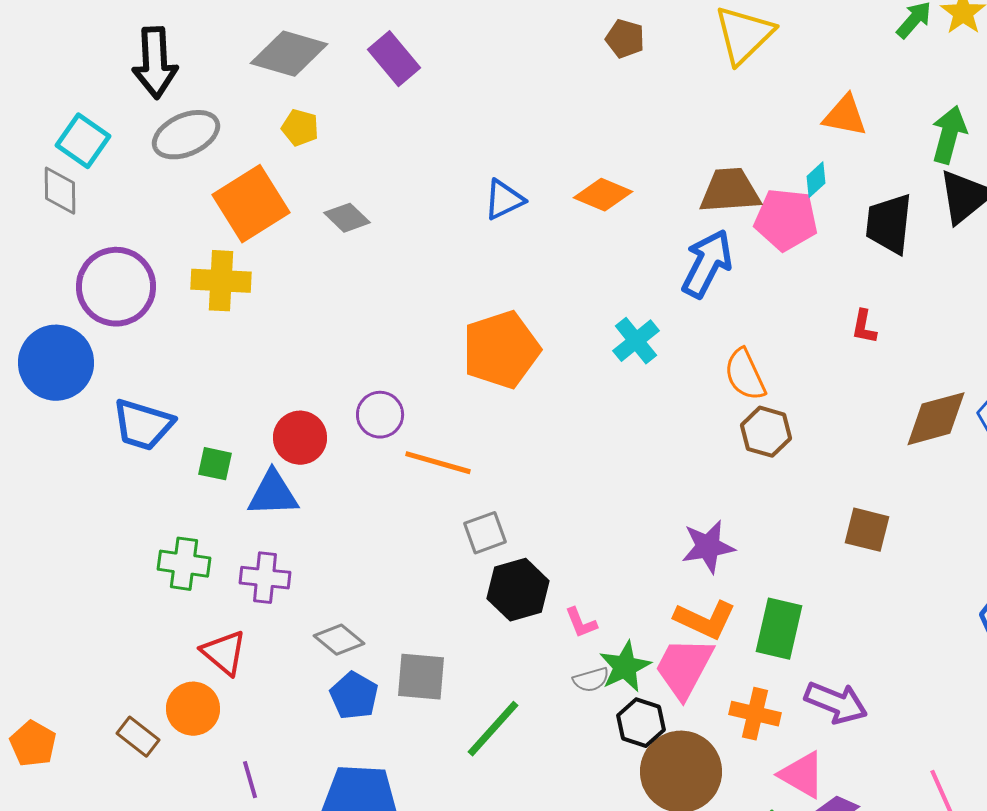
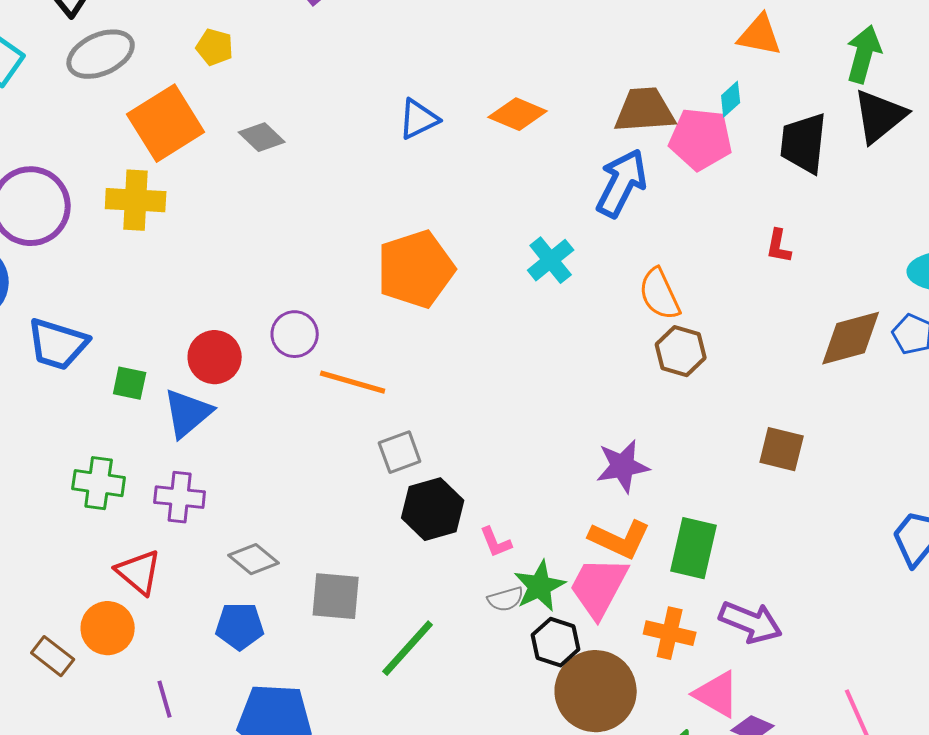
blue triangle: (273, 494) -> (188, 413), turned -38
blue pentagon: (354, 696) -> (240, 626), moved, turned -30

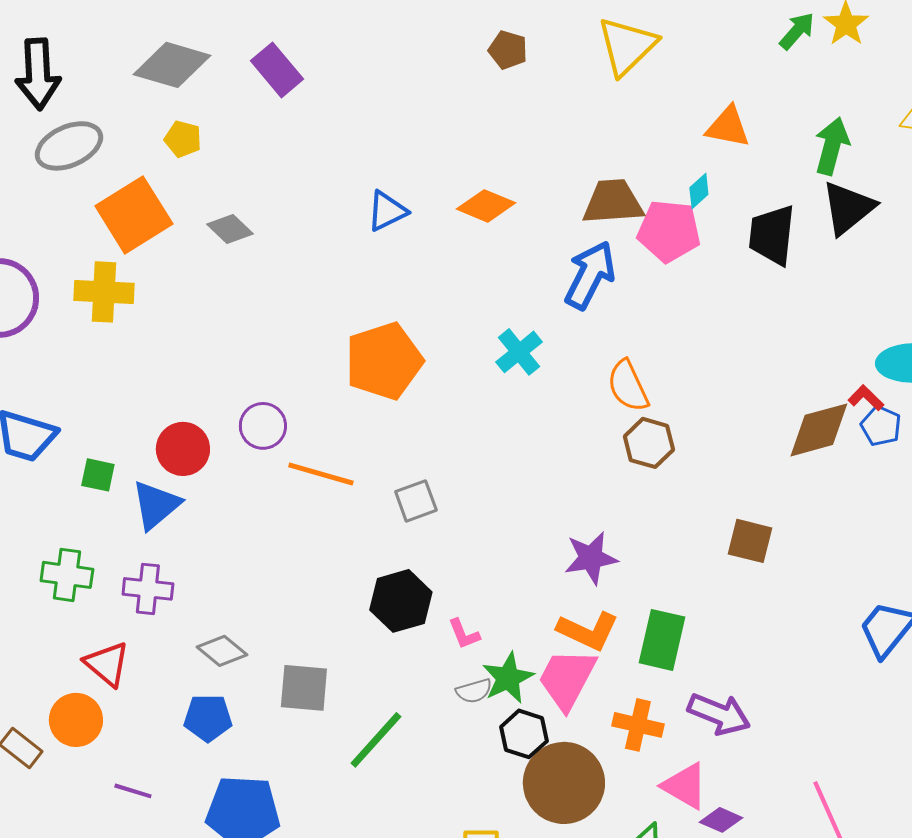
red L-shape: (779, 246) -> (866, 398), moved, turned 123
gray square: (400, 452) -> (416, 501), moved
purple line: (165, 699) -> (133, 791), turned -57

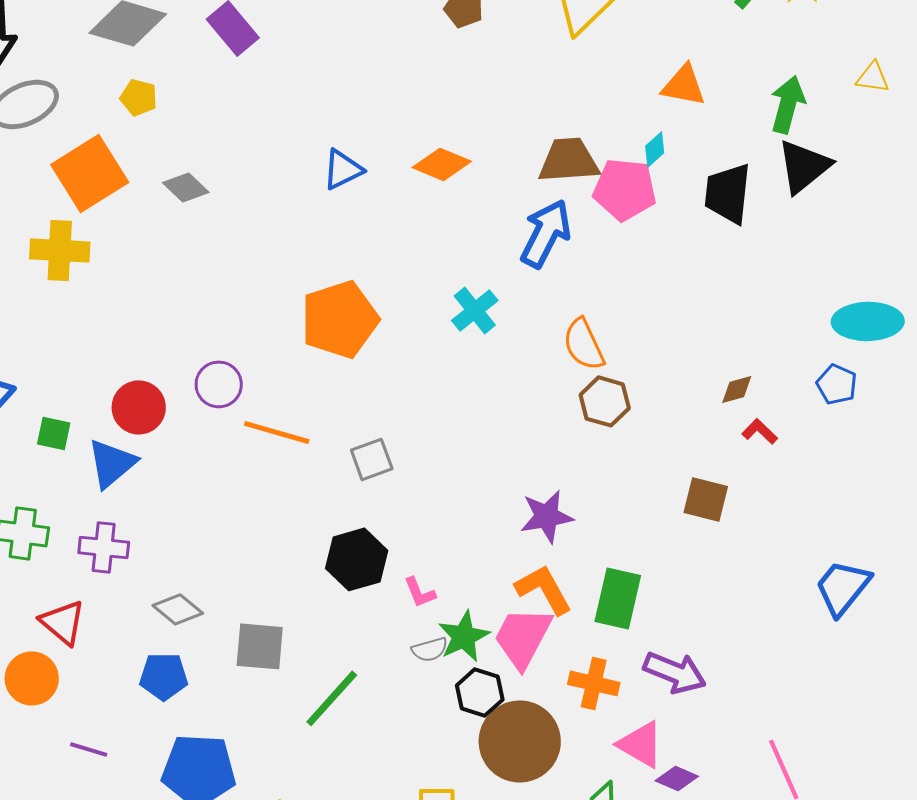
red L-shape: (866, 398) -> (760, 431), moved
brown diamond: (819, 430) -> (737, 389), moved, size x0.5
orange L-shape: (588, 631) -> (544, 589), turned -144

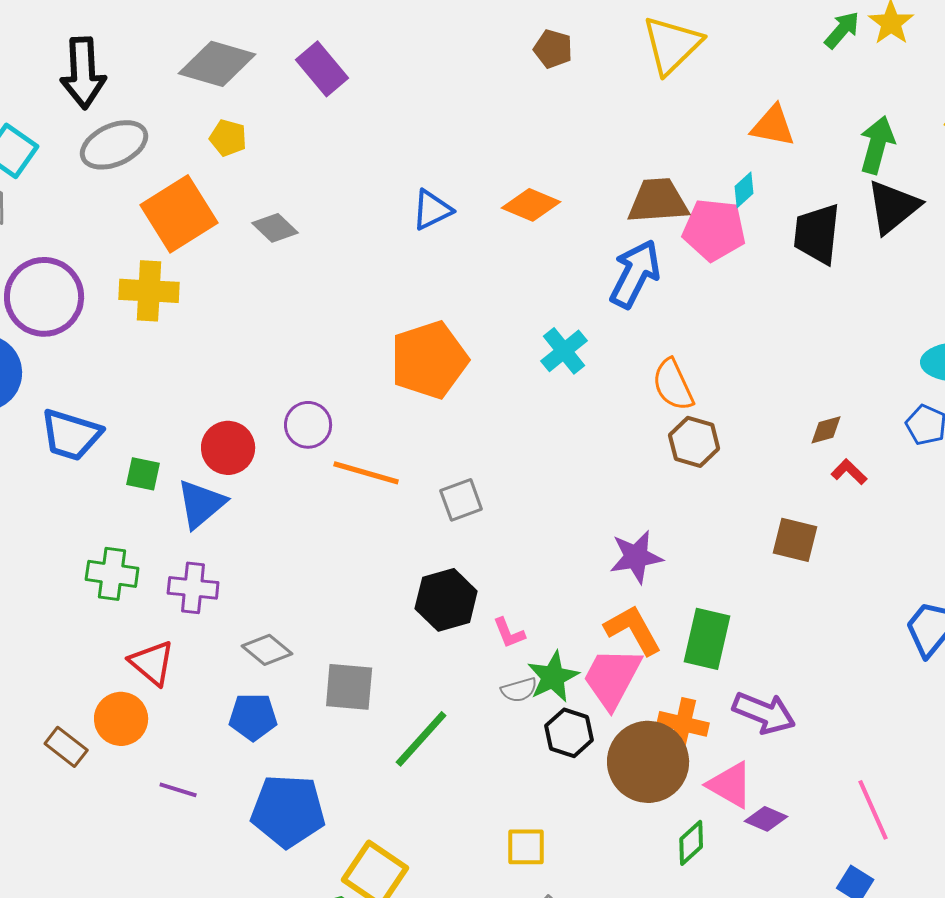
brown circle: (520, 741) -> (648, 762), moved

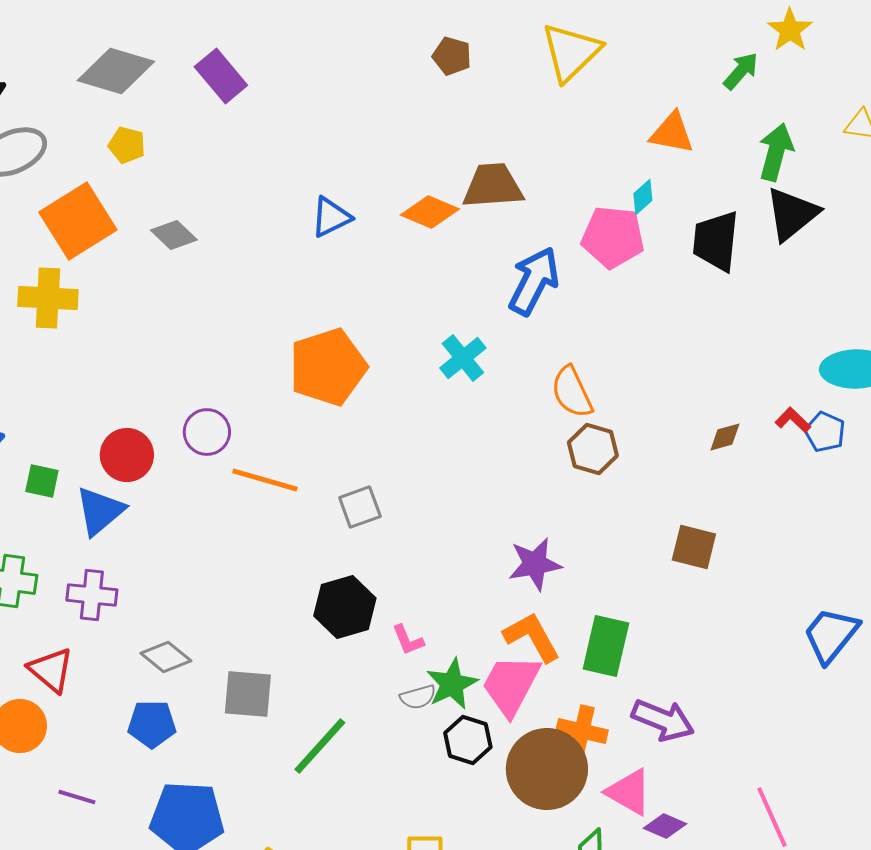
green arrow: (842, 30) -> (741, 71), moved
brown trapezoid: (658, 201) -> (493, 186), moved
red L-shape: (849, 472) -> (793, 420), moved

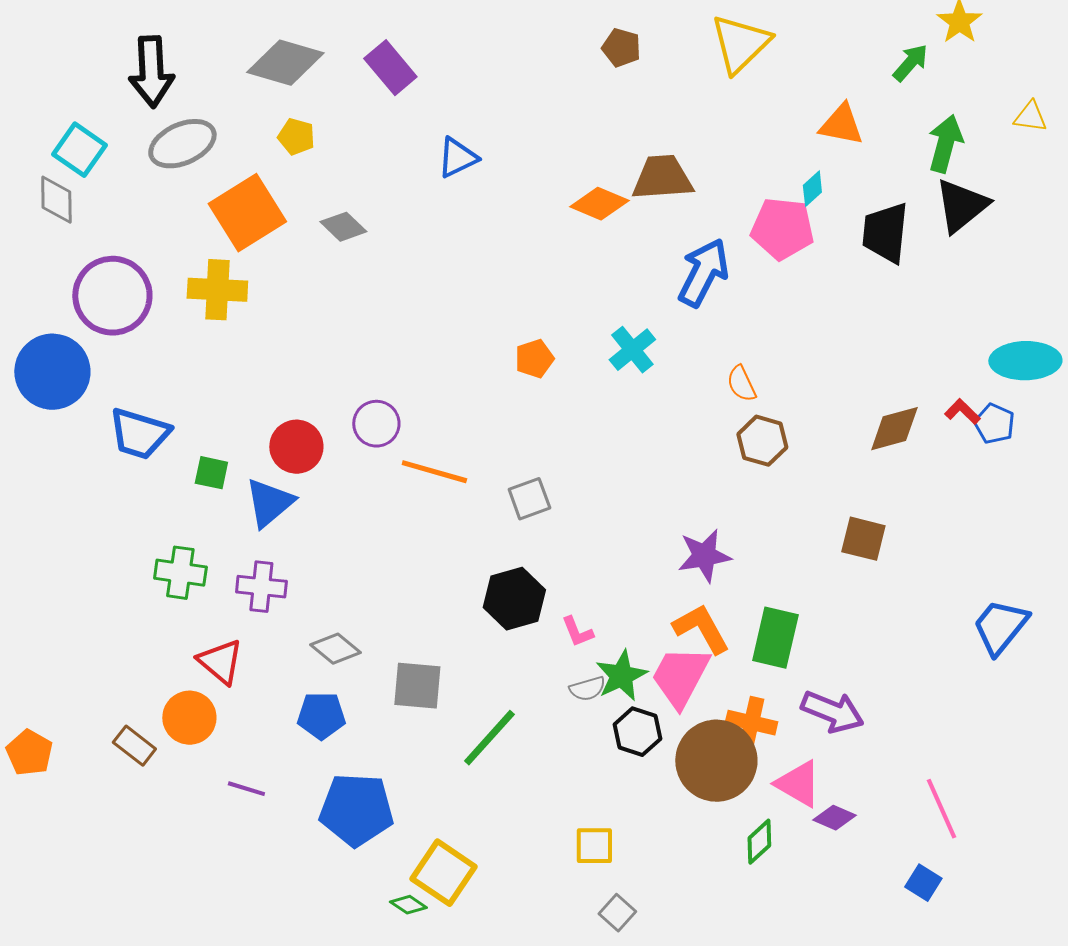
blue triangle: (331, 217) -> (457, 158), moved
orange pentagon: (328, 367) -> (534, 359), moved, size x0.5
orange semicircle: (572, 392) -> (741, 384), size x0.7
brown diamond: (725, 437) -> (894, 429), size x1.6

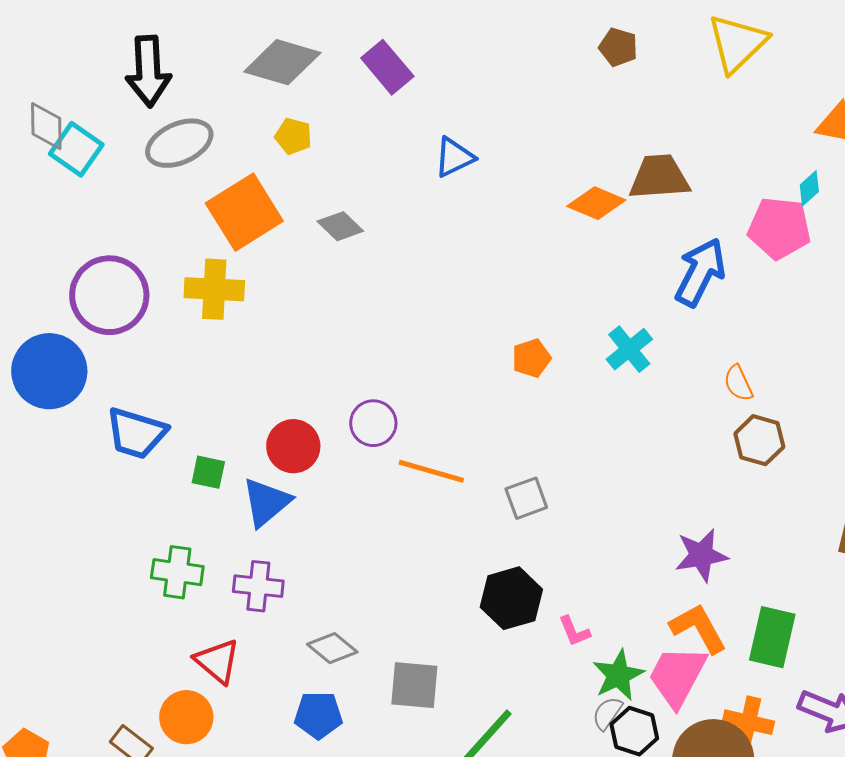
gray diamond: (56, 200) -> (46, 126), moved
gray semicircle: (587, 689) -> (607, 713), moved, turned 141

